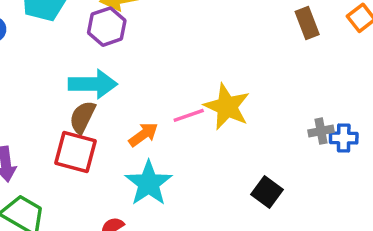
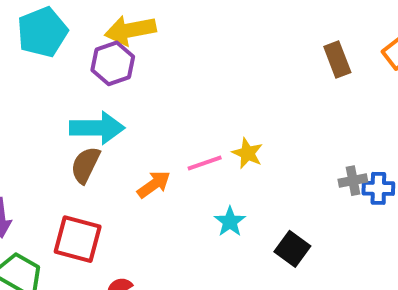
yellow star: (227, 107) -> (247, 153), size x0.6
red square: (75, 152) -> (78, 239), moved
cyan star: (149, 183) -> (230, 222), moved, size x0.6

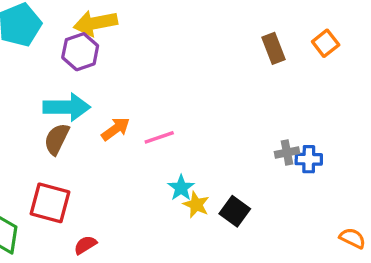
yellow star: (247, 153) -> (196, 205), moved
orange arrow: (154, 184) -> (116, 129), moved

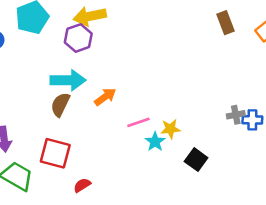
brown rectangle: (273, 48) -> (225, 23), moved
pink line: (159, 137) -> (138, 122), moved
yellow star: (196, 205) -> (170, 129), moved, turned -30

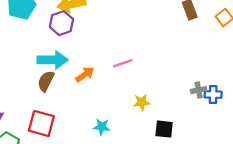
pink line: (138, 122) -> (123, 63), moved
cyan star: (155, 142) -> (102, 127), moved, turned -30
black square: (196, 160) -> (164, 129), turned -30

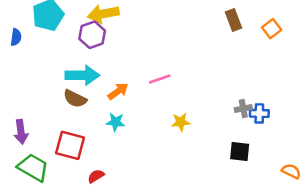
brown semicircle: (46, 81) -> (75, 99), turned -90
cyan star: (102, 127) -> (116, 122), moved
black square: (164, 129) -> (240, 151), moved

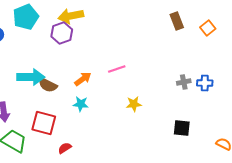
cyan arrow: (82, 75) -> (31, 77), moved
gray cross: (243, 108) -> (184, 82), moved
blue cross: (259, 113) -> (205, 83), moved

